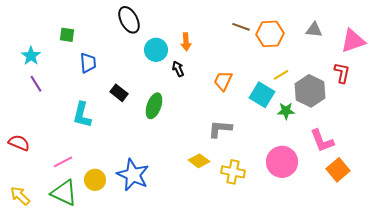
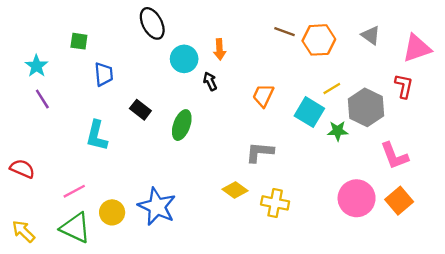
gray triangle: (314, 30) -> (371, 35), turned 30
pink L-shape: (322, 141) -> (394, 156), moved
pink circle: (282, 162) -> (357, 198), moved

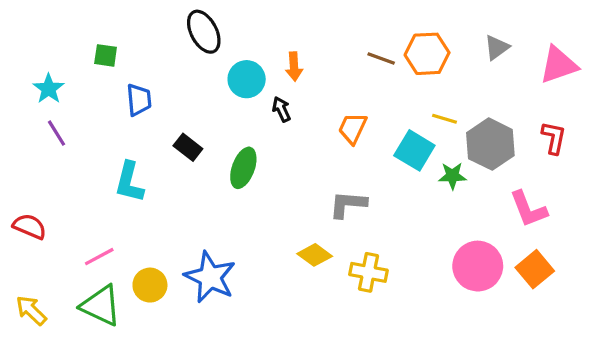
brown line: (285, 32) -> (381, 59), moved
gray triangle: (371, 35) -> (497, 48), turned 48
red L-shape: (404, 86) -> (554, 138), moved
yellow line: (332, 88) -> (444, 119), turned 48

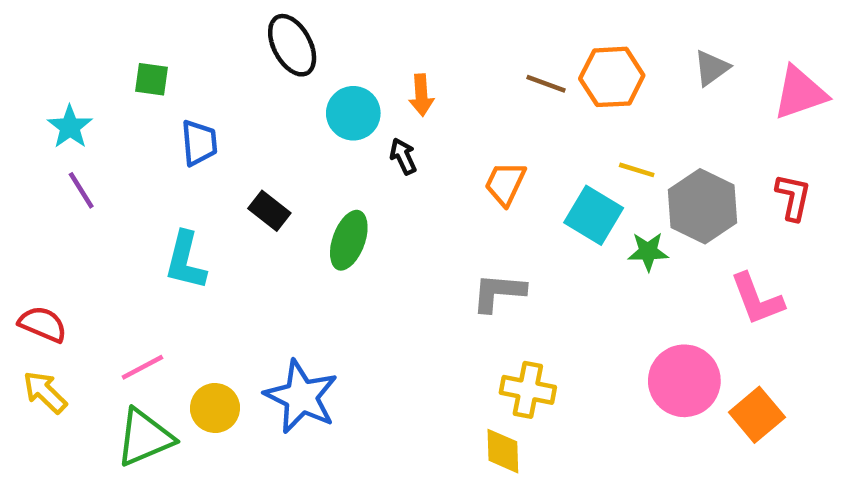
yellow diamond: (315, 255) -> (503, 451), moved, turned 52
orange square: (535, 269) -> (757, 415), moved
green triangle: (101, 306) -> (145, 437), turned -48
yellow arrow: (31, 310) -> (45, 392), moved

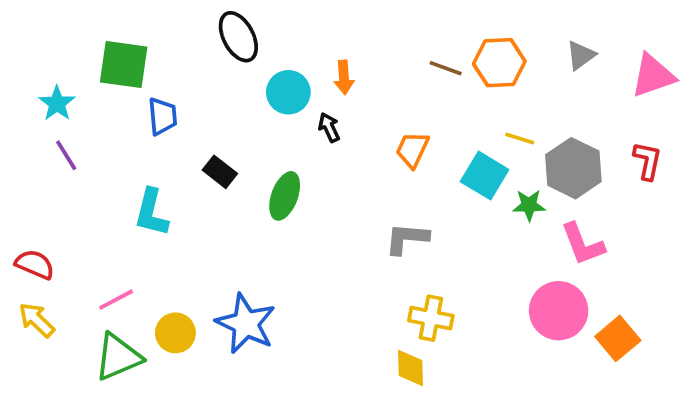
green square: (152, 79) -> (124, 64), size x1.8
pink L-shape: (757, 299) -> (583, 244), moved

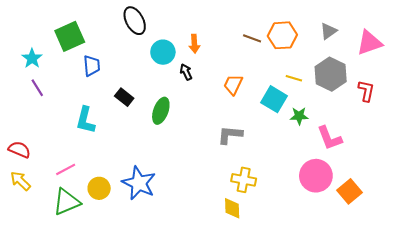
green square: (124, 64) -> (70, 36), turned -32
gray hexagon: (573, 168) -> (331, 74), moved

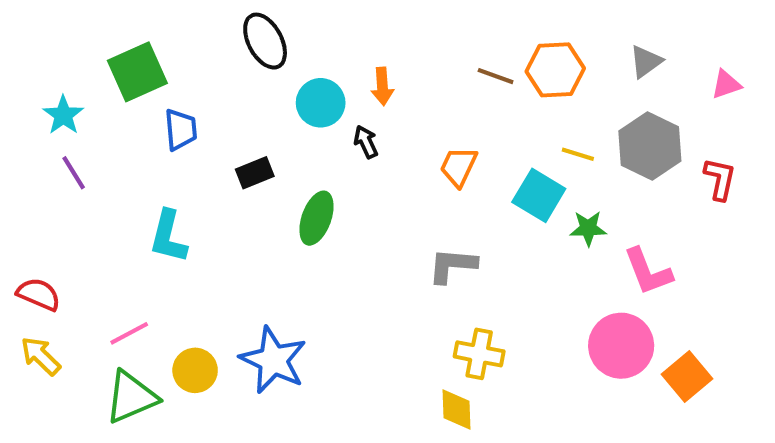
pink triangle: (369, 43) -> (726, 84), size x0.6
black rectangle: (124, 97) -> (255, 173), moved, turned -60

